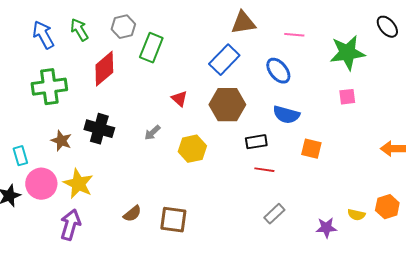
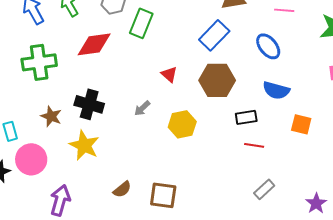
red diamond: (104, 69) -> (94, 44), turned 33
yellow star: (78, 184) -> (84, 145), moved
purple star: (326, 228) -> (316, 203), turned -30

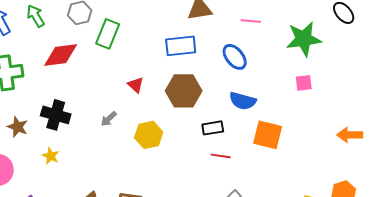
blue rectangle: (214, 35) -> (181, 46), turned 40
orange square: (301, 124) -> (268, 135), size x1.4
yellow star: (84, 145) -> (51, 156), size x0.6

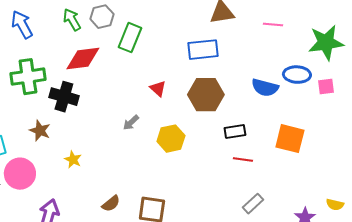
green arrow: (36, 16) -> (72, 20), moved
blue ellipse: (235, 57) -> (297, 75), moved, turned -48
blue semicircle: (243, 101) -> (265, 88), moved
black cross: (56, 115) -> (64, 97), moved

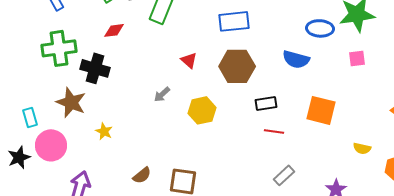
red diamond: (83, 59) -> (114, 30), size x0.6
blue ellipse: (297, 75) -> (320, 28), moved
brown star: (40, 131) -> (71, 102), size x1.4
yellow semicircle: (335, 205) -> (362, 148), moved

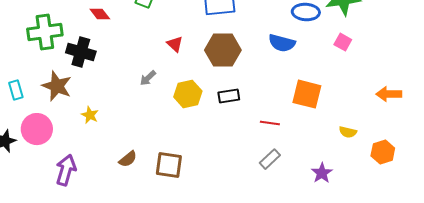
red diamond: (114, 30) -> (100, 14), turned 60
pink square: (357, 58) -> (343, 42), turned 36
black rectangle: (266, 103) -> (229, 96), moved
cyan rectangle: (30, 117) -> (16, 90), moved
red line: (274, 131) -> (270, 123), moved

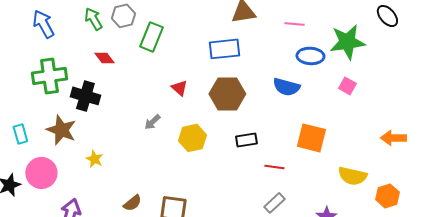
black rectangle: (229, 96) -> (246, 140), moved
yellow semicircle: (348, 132) -> (352, 176), size x1.6

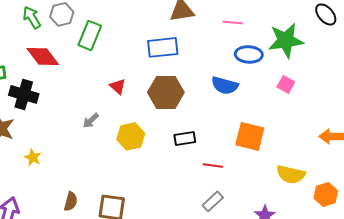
red diamond: (104, 58) -> (43, 56), size x1.6
brown semicircle: (132, 203) -> (71, 201), turned -36

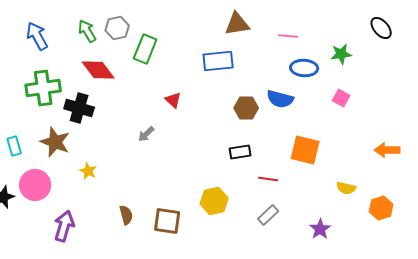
green star: (286, 40) -> (341, 54), size x0.6
brown hexagon: (166, 92) -> (246, 108), moved, size x0.7
yellow hexagon: (131, 136) -> (214, 201), moved
yellow semicircle: (291, 174) -> (346, 188), size x0.7
brown semicircle: (71, 201) -> (126, 215), turned -30

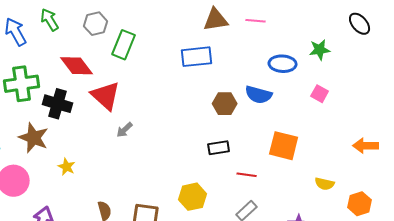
green arrow: (87, 31) -> (50, 20), moved
pink line: (288, 36) -> (256, 21), moved
red triangle: (173, 100) -> (106, 96), moved, size x1.8

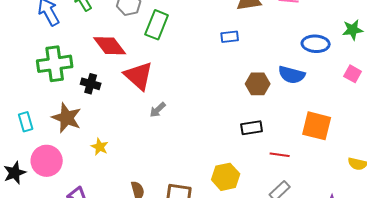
blue rectangle: (197, 57) -> (230, 37), size x0.6
black cross: (58, 104) -> (91, 84), size x0.7

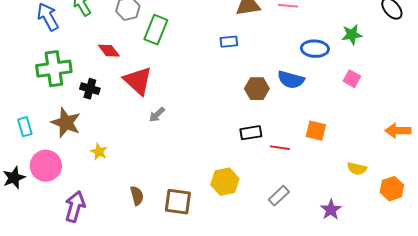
red diamond: (110, 46) -> (109, 51), size x0.7
orange square: (317, 126) -> (316, 131), size x0.7
red line: (280, 155) -> (280, 148), moved

